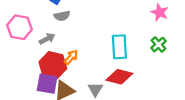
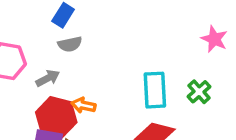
green cross: (159, 45) -> (199, 92), moved
orange arrow: (71, 57) -> (83, 105), turned -119

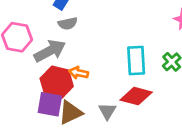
gray arrow: (48, 78) -> (50, 51), size x1.6

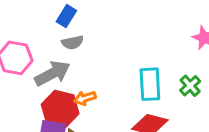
orange arrow: (79, 73) -> (85, 98), turned -30

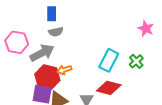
blue rectangle: (66, 16) -> (52, 14), turned -32
cyan rectangle: (150, 84) -> (109, 60), turned 30

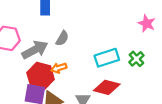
gray semicircle: (56, 32) -> (62, 38), moved, turned -48
cyan rectangle: (109, 60) -> (107, 58), turned 45

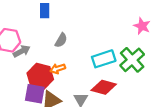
gray arrow: (35, 50) -> (22, 51), moved, size x0.7
green cross: (136, 59) -> (132, 60), size x1.6

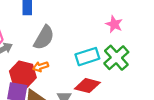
pink star: (142, 26) -> (114, 24), moved
gray semicircle: (61, 40) -> (44, 38), size x1.6

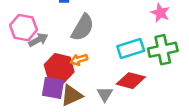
green cross: (116, 58) -> (163, 50), turned 30

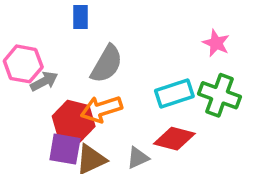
green cross: (163, 50) -> (220, 95), turned 32
orange arrow: (79, 60) -> (101, 109), size x1.6
gray triangle: (105, 94) -> (138, 158), turned 35

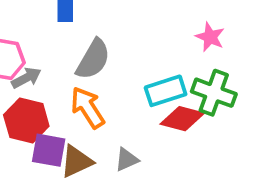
orange arrow: (101, 109) -> (88, 108), turned 75
red hexagon: (74, 121) -> (26, 121), moved
red diamond: (174, 139) -> (182, 119), moved

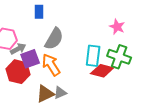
cyan rectangle: (166, 91) -> (93, 56), turned -65
purple square: (49, 150) -> (30, 59), moved, turned -30
gray triangle: (127, 159) -> (60, 93), moved

